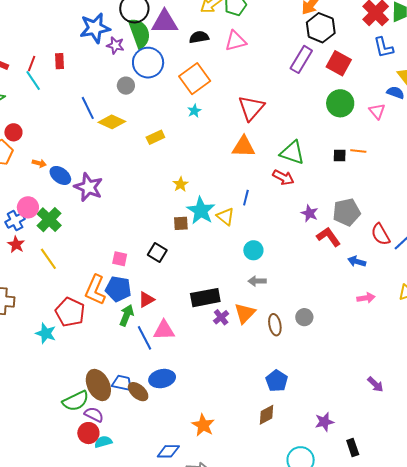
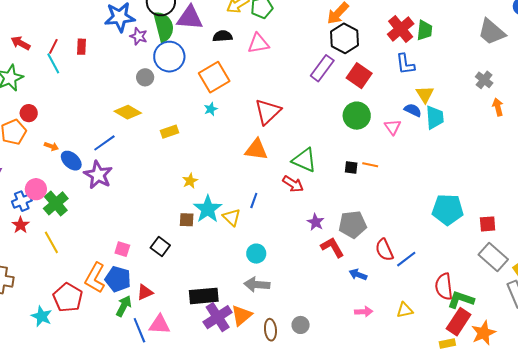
blue line: (88, 108) -> (104, 143), moved, turned 75
gray arrow: (257, 281) -> (257, 285), size x1.4
purple cross: (221, 317) -> (218, 317), size x1.8

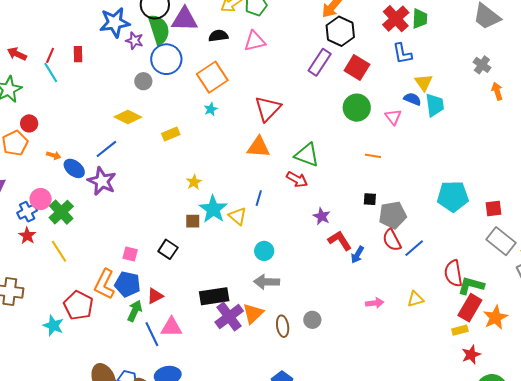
black square: (351, 168) -> (370, 199), moved
gray pentagon: (353, 225) -> (393, 215), moved
blue arrow: (358, 275) -> (357, 255), moved, turned -78

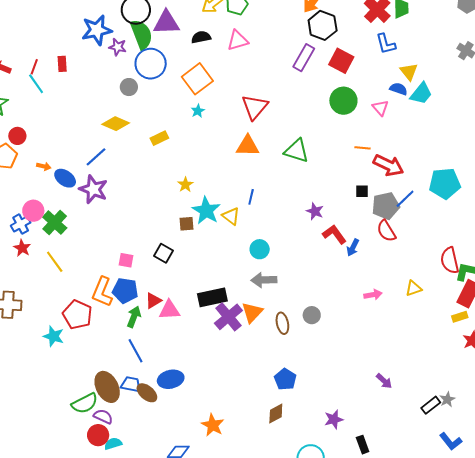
cyan trapezoid: (435, 105) -> (421, 93), turned 50
red arrow: (297, 179) -> (388, 165), moved, size x1.4
blue line: (414, 248) -> (405, 199), moved
pink triangle: (172, 327) -> (169, 310), moved
blue line: (152, 334) -> (135, 351), moved

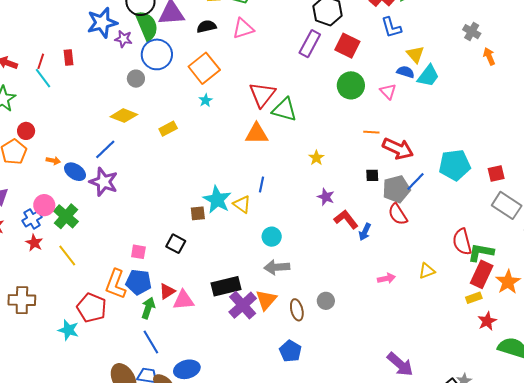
green triangle: (296, 151) -> (285, 110), moved
yellow star: (185, 185) -> (316, 158), moved
blue pentagon: (285, 379) -> (290, 351), moved
purple arrow: (384, 381) -> (400, 364), size x1.6

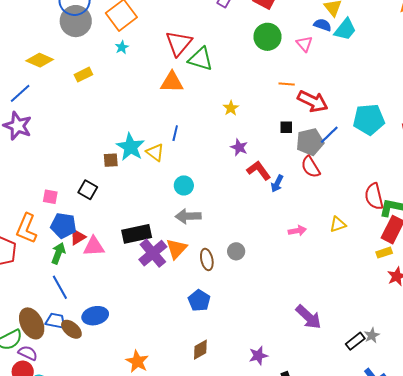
gray circle: (136, 79) -> (76, 21), moved, size x1.8
blue pentagon: (139, 282) -> (63, 226), moved

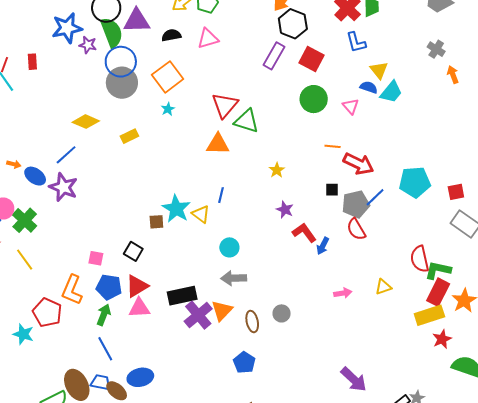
red triangle: (78, 237) -> (137, 286), moved, size x1.4
yellow rectangle: (384, 253) -> (429, 315), size x1.8

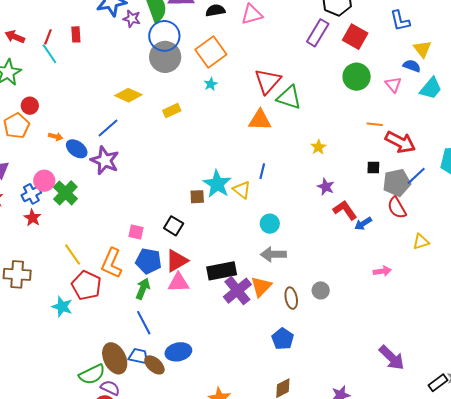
cyan trapezoid: (391, 92) -> (431, 88), moved
blue arrow: (323, 246) -> (363, 224), turned 30
yellow line: (25, 260) -> (73, 255), moved
yellow triangle: (383, 287) -> (421, 242), moved

